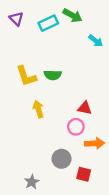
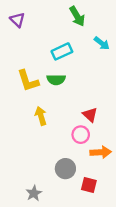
green arrow: (73, 15) -> (77, 16), turned 30
cyan rectangle: (48, 23) -> (62, 51), moved
red triangle: (85, 108) -> (90, 115), turned 32

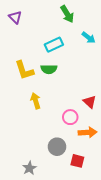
red triangle: (90, 115) -> (90, 102), moved

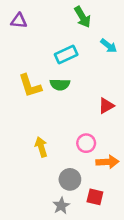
purple triangle: (15, 17) -> (19, 21), turned -40
yellow arrow: (36, 101) -> (41, 147), moved
red triangle: (90, 102) -> (106, 106), moved, turned 48
gray star: (29, 168) -> (61, 206), moved

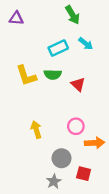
cyan arrow: (109, 46) -> (86, 44), moved
red triangle: (106, 106) -> (78, 84), moved, turned -48

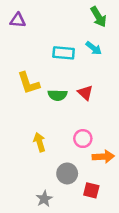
green arrow: (73, 15) -> (99, 17), moved
cyan rectangle: (58, 48) -> (64, 53), turned 30
green semicircle: (53, 74) -> (58, 95), moved
gray star: (54, 181) -> (44, 199), moved

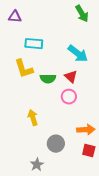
cyan arrow: (94, 48) -> (78, 54), moved, size x1.5
cyan rectangle: (64, 53) -> (34, 44), moved
pink circle: (83, 139) -> (69, 97), moved
red square: (91, 190) -> (89, 151), moved

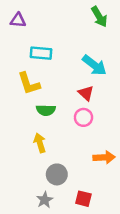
green semicircle: (48, 79) -> (46, 110), moved
gray circle: (56, 144) -> (57, 174), moved
red square: (89, 151) -> (83, 199), moved

